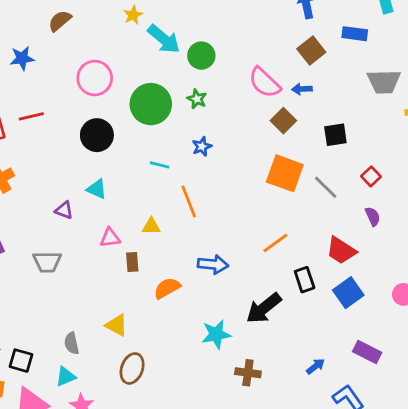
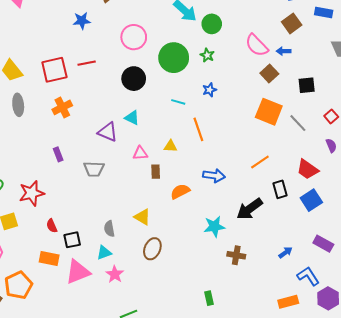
purple triangle: (64, 210) -> (108, 132), size x1.5
black square: (21, 361) -> (72, 240), turned -30

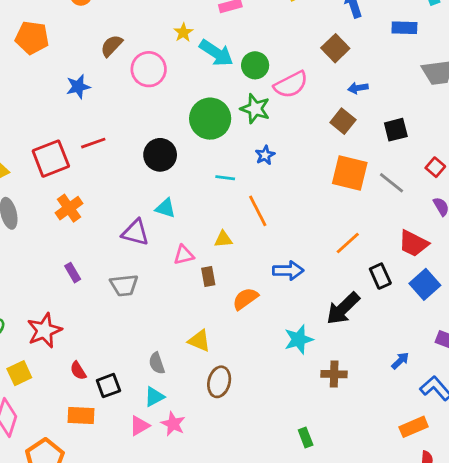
brown square: (292, 23) -> (335, 48), moved
pink circle: (134, 37) -> (149, 69), moved
pink semicircle: (257, 45) -> (291, 85), moved, turned -65
green star: (207, 55) -> (255, 109), size x1.5
pink triangle: (78, 272) -> (139, 426), moved, size x0.6

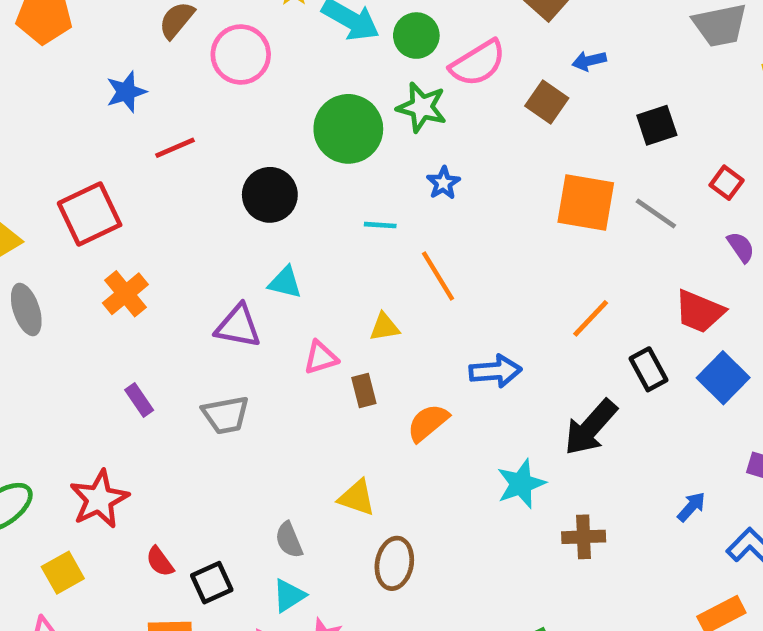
brown square: (343, 121) -> (547, 102), moved
red line: (93, 143) -> (175, 148), moved

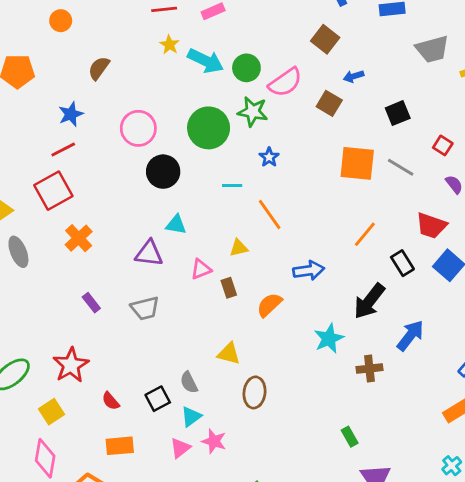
pink circle: (241, 54) -> (138, 128), moved
red line: (175, 148) -> (63, 149), moved
blue arrow: (691, 507) -> (410, 335), moved, size x1.6
black square: (212, 583) -> (158, 399), moved

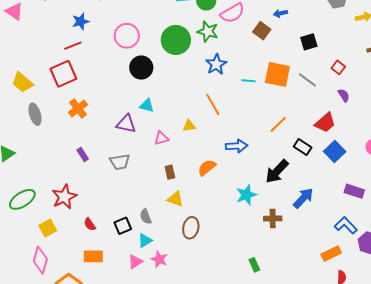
blue star: (269, 157) -> (216, 64), size x1.5
cyan line: (232, 186) -> (248, 81), moved
red trapezoid: (431, 226) -> (325, 123), turned -65
black rectangle: (402, 263) -> (303, 147), turned -30
brown rectangle: (229, 288) -> (170, 172), moved

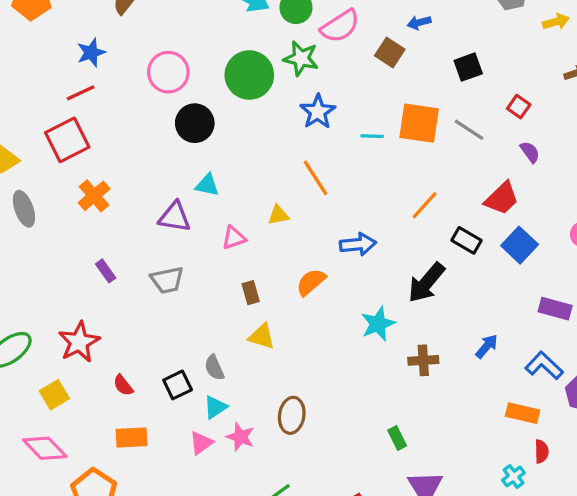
blue arrow: (303, 198) -> (487, 346), moved, size x0.7
brown ellipse: (191, 228) -> (292, 415), moved
orange rectangle: (331, 254) -> (523, 413), turned 42
pink diamond: (40, 260) -> (45, 448), turned -56

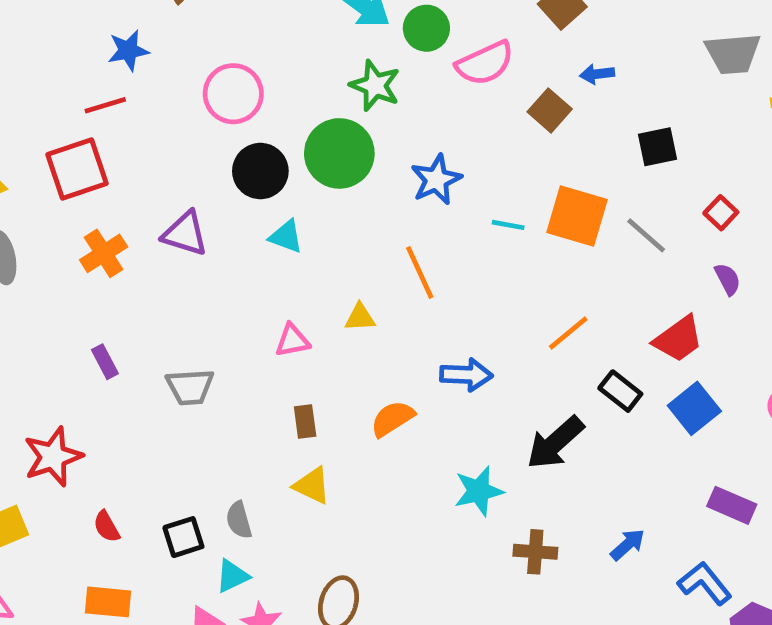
green star: (301, 58) -> (375, 86), moved
green circle: (249, 75) -> (339, 153), moved
cyan triangle: (207, 185) -> (286, 237), moved
purple triangle: (175, 217) -> (185, 234), moved

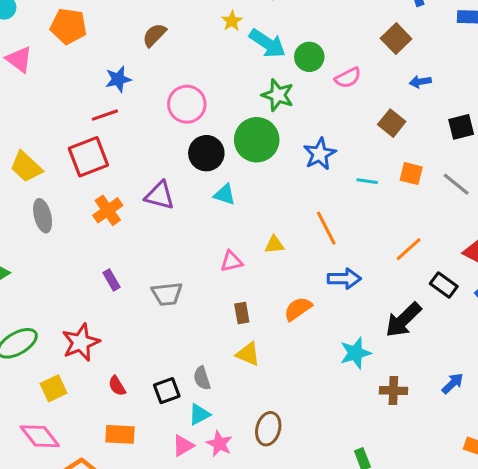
pink semicircle: (485, 63) -> (348, 78), size x0.7
brown square: (550, 110) -> (392, 123), moved
orange square: (577, 216) -> (411, 174), size x0.6
orange line: (420, 272) -> (326, 228), moved

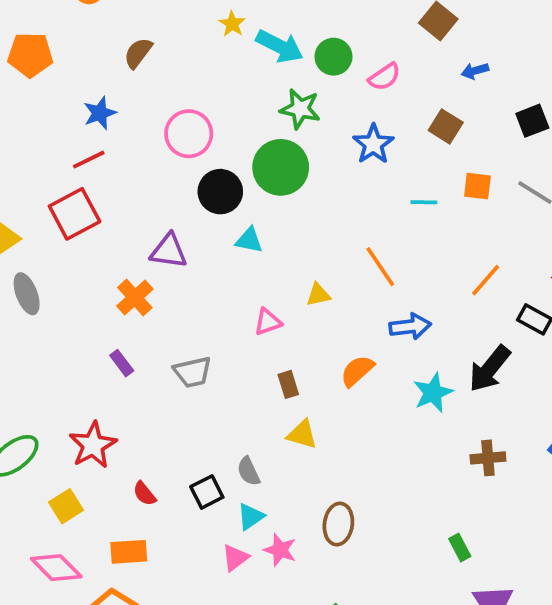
blue star: (320, 154) -> (373, 144), moved
orange cross: (108, 210) -> (135, 298), moved
cyan star: (355, 353) -> (433, 393), moved
orange rectangle: (120, 434) -> (129, 552), moved

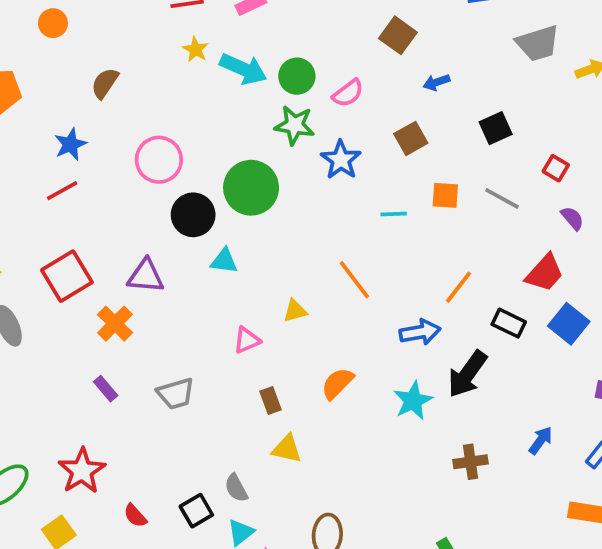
green star: (300, 109) -> (295, 125), moved
brown square: (446, 126) -> (411, 138), turned 32
red square: (75, 214) -> (67, 276), moved
blue arrow: (410, 326) -> (420, 332), moved

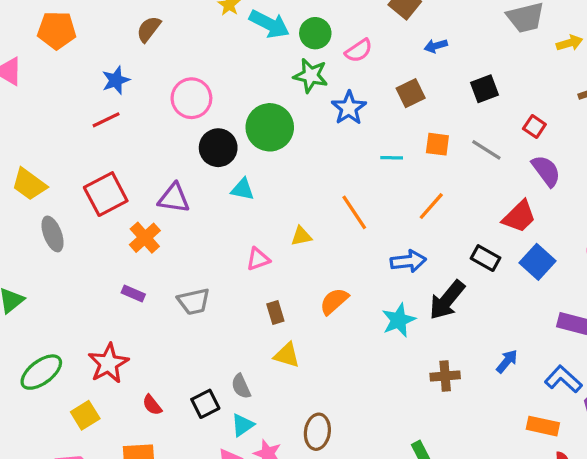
purple semicircle: (572, 218) -> (546, 171), size x1.5
orange line: (459, 287) -> (431, 206), moved
purple rectangle: (106, 389) -> (133, 294), turned -30

